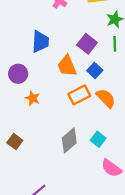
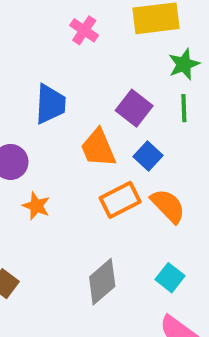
cyan square: (98, 139) -> (170, 278), moved

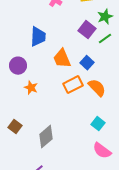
purple square: (134, 108) -> (87, 30), moved
green line: (184, 108) -> (105, 39), turned 56
gray diamond: (102, 282) -> (46, 137), moved

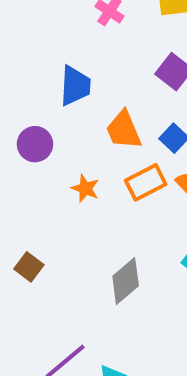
orange star: (31, 88) -> (85, 188), moved
gray diamond: (46, 137) -> (126, 281), moved

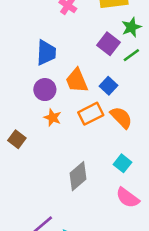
purple circle: (35, 144) -> (45, 90), moved
brown square: (29, 267) -> (17, 139), moved

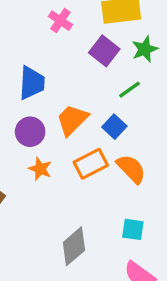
purple square: (109, 44) -> (104, 51), moved
green line: (131, 55) -> (129, 90), moved
orange trapezoid: (77, 81) -> (72, 120), turned 68
cyan square: (123, 163) -> (133, 229), turned -30

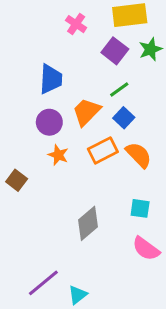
green line: (129, 90) -> (119, 89), moved

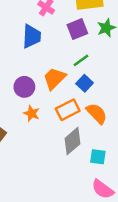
purple square: (115, 51) -> (77, 29), turned 30
blue trapezoid: (51, 79) -> (32, 36), moved
gray diamond: (88, 223) -> (73, 141), moved

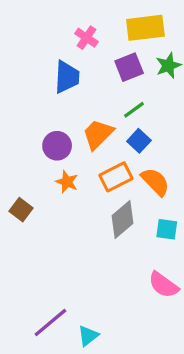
cyan square: (98, 157) -> (167, 229), moved

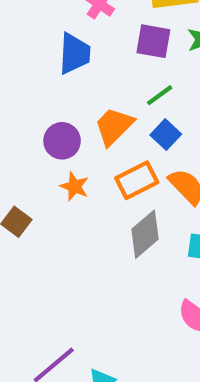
purple square: (129, 67) -> (153, 41), turned 32

